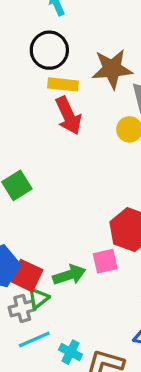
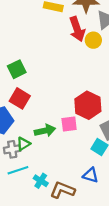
red arrow: (68, 116) -> (77, 29), moved
red square: (27, 276) -> (20, 98), moved

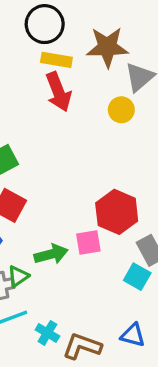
red arrow: (77, 29) -> (58, 92), moved
blue triangle: (91, 175) -> (133, 335), moved

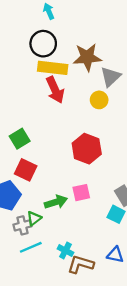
yellow rectangle: (56, 60) -> (53, 68), size x1.4
red hexagon: (117, 212) -> (87, 149), moved
cyan cross: (47, 333) -> (65, 251), moved

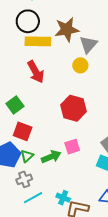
red arrow: (55, 90) -> (36, 72), moved
green triangle: (34, 218) -> (27, 156), moved

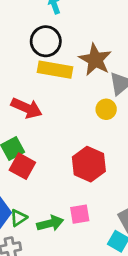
brown star: (67, 30) -> (95, 60), turned 30
red arrow: (36, 72) -> (27, 108), moved, turned -45
red square: (23, 131) -> (22, 166), moved

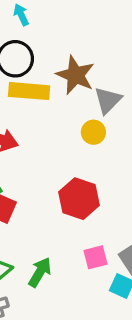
pink square: (80, 214) -> (96, 257), moved
green arrow: (50, 223) -> (40, 272), turned -40

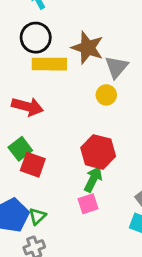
pink square: (96, 257) -> (88, 204), moved
green arrow: (40, 272) -> (93, 179), moved

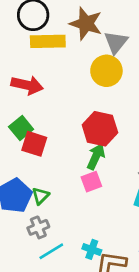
yellow circle: (106, 95) -> (106, 71), size x1.5

